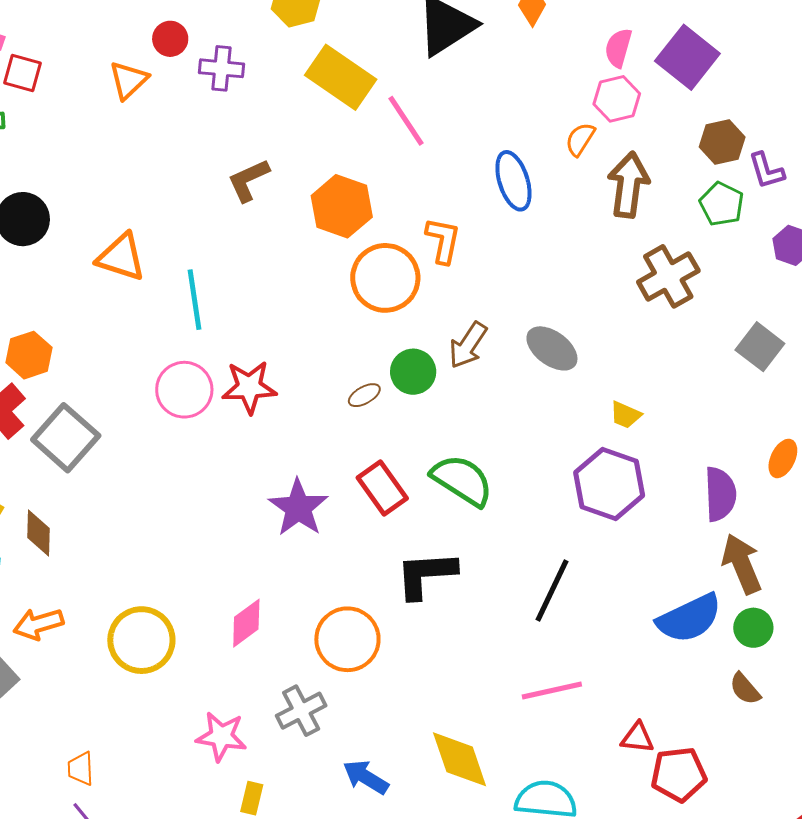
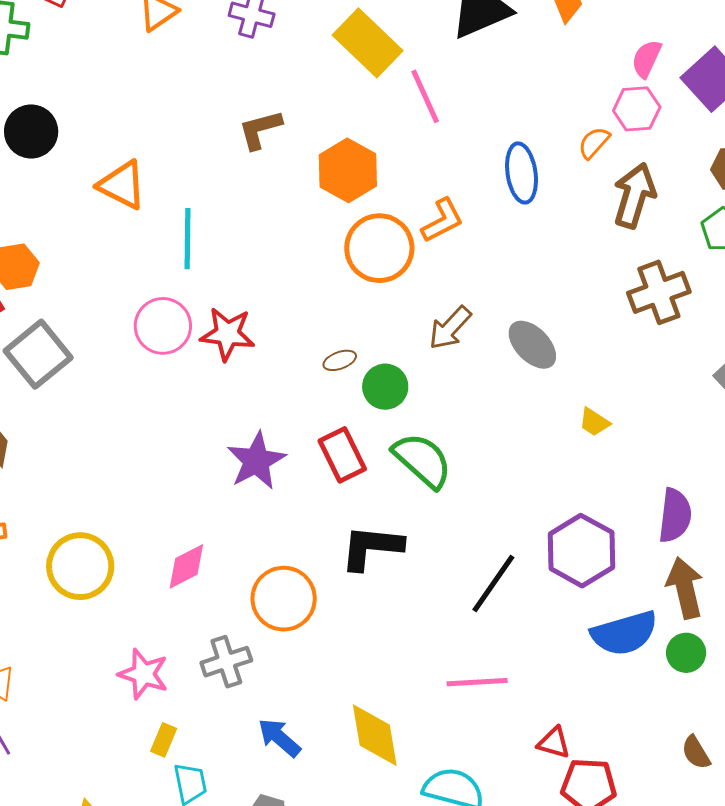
orange L-shape: (443, 240) -> (442, 220), turned 42
green circle: (413, 372) -> (385, 387), moved
purple hexagon: (609, 484) -> (581, 551), moved
brown semicircle: (745, 689) -> (696, 752), moved

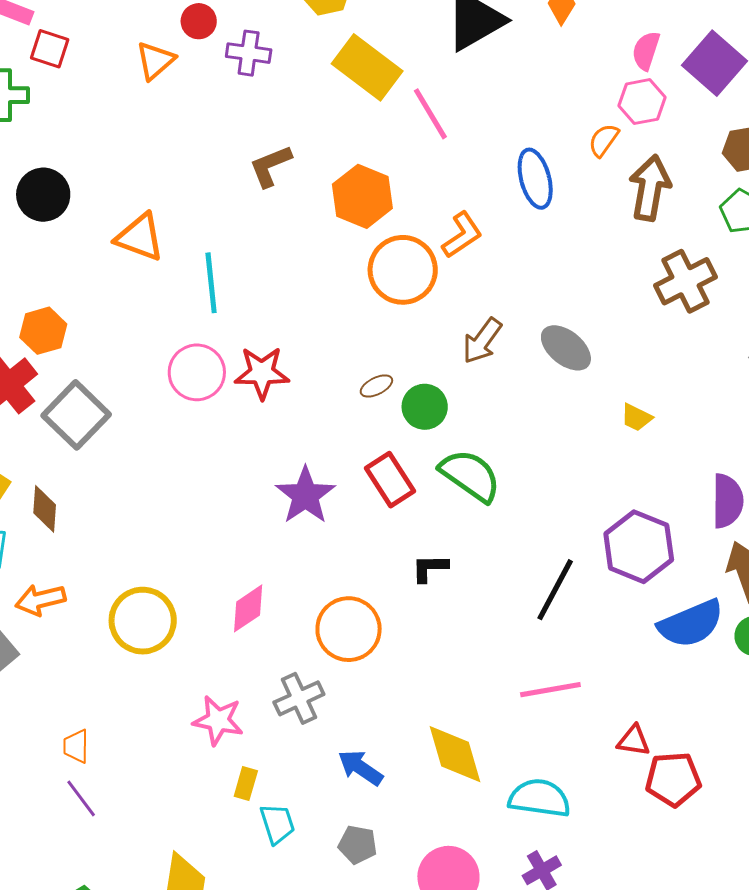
black L-shape: (371, 547) -> (430, 568), size x0.6

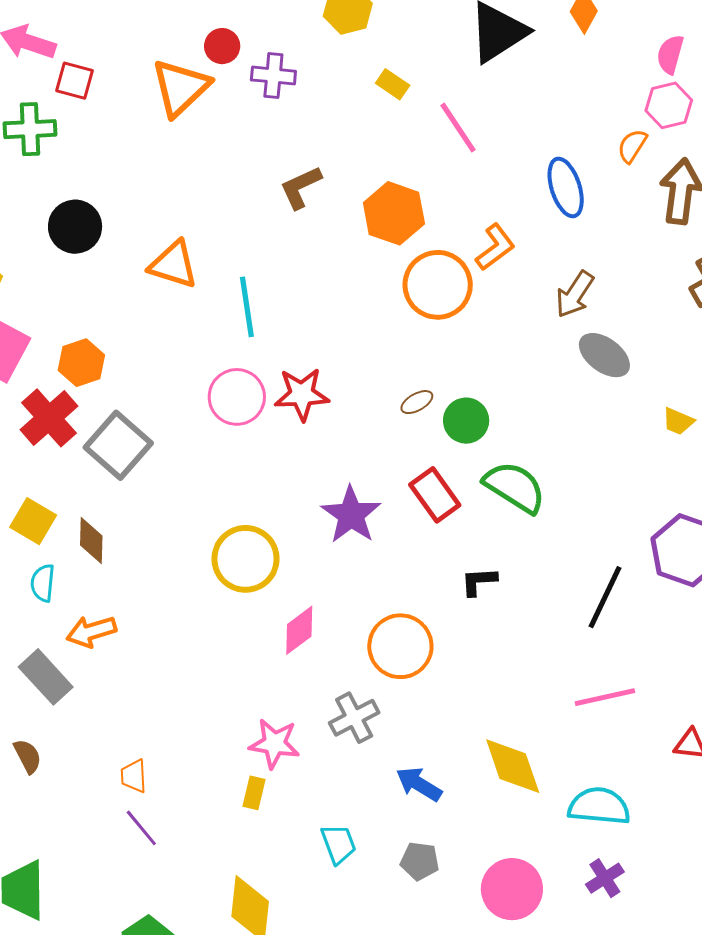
orange triangle: (155, 61) -> (181, 88), size x1.5
yellow rectangle: (367, 67) -> (393, 84), size x0.5
brown arrow: (482, 341) -> (575, 294), moved
yellow circle: (143, 621) -> (246, 559), moved
yellow rectangle: (246, 783) -> (254, 793), moved

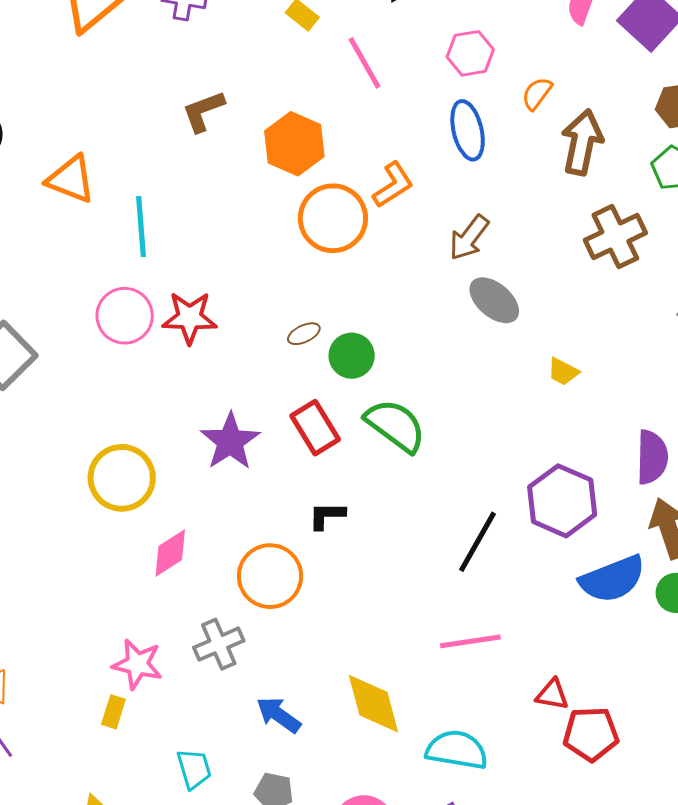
pink hexagon: (669, 105) -> (470, 53), moved
black L-shape: (479, 581) -> (327, 515), moved

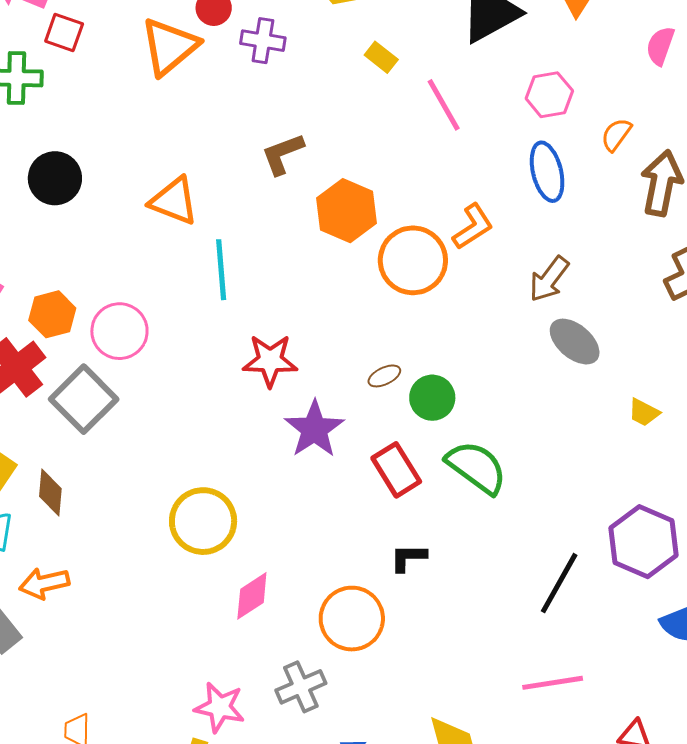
orange hexagon: (294, 144) -> (347, 211), moved
orange triangle: (71, 179) -> (174, 201), moved
pink circle: (125, 316) -> (119, 331), moved
purple star: (230, 441) -> (314, 429), moved

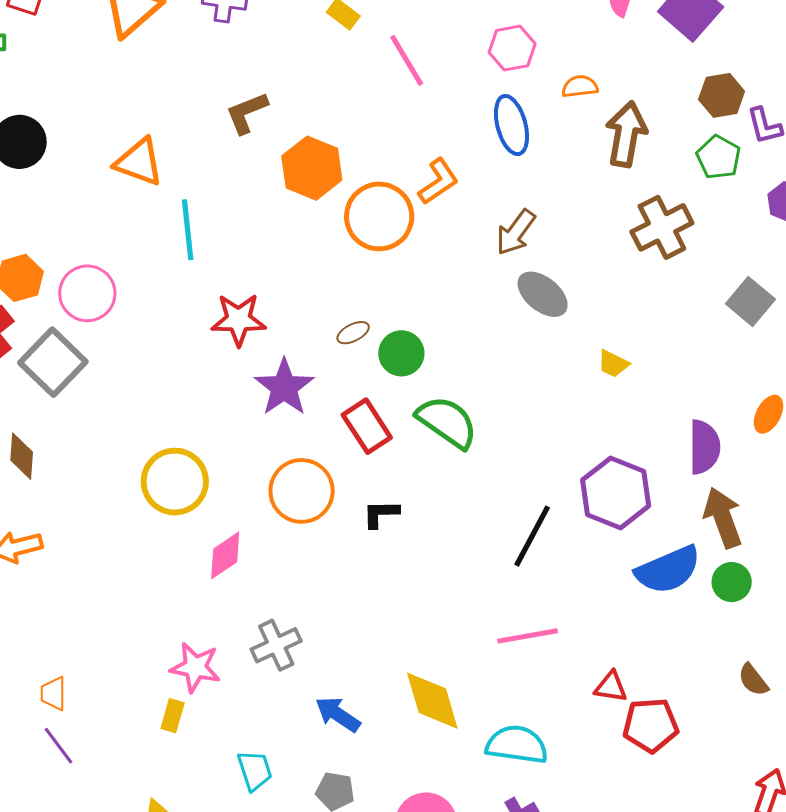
orange semicircle: (616, 135) -> (580, 86), turned 48
orange circle: (352, 619) -> (302, 491), moved

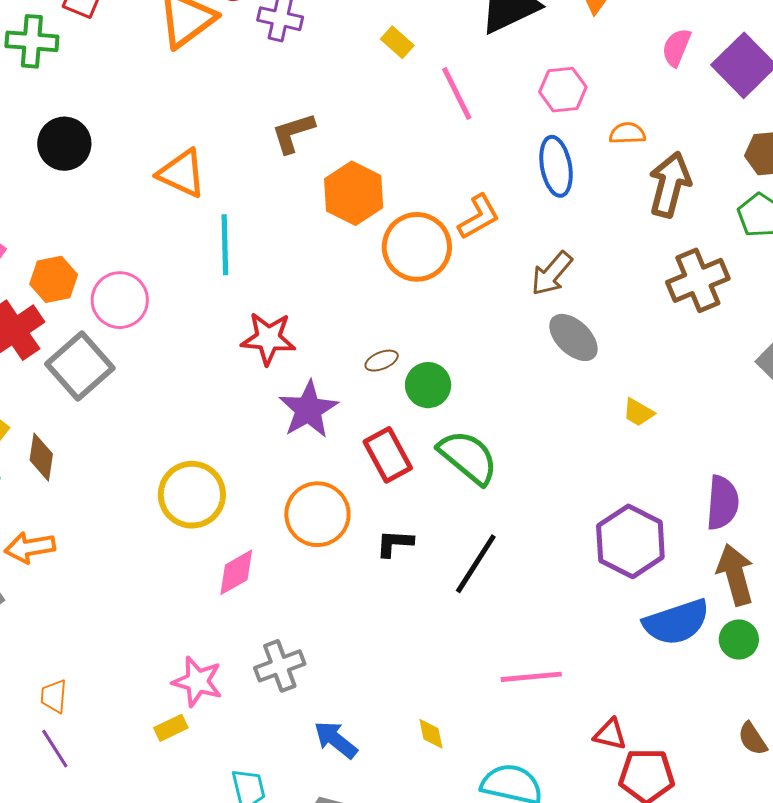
black line: (532, 536) -> (476, 564), moved
yellow diamond: (432, 701) -> (431, 734), size x0.5
yellow rectangle: (173, 716) -> (171, 728), turned 44

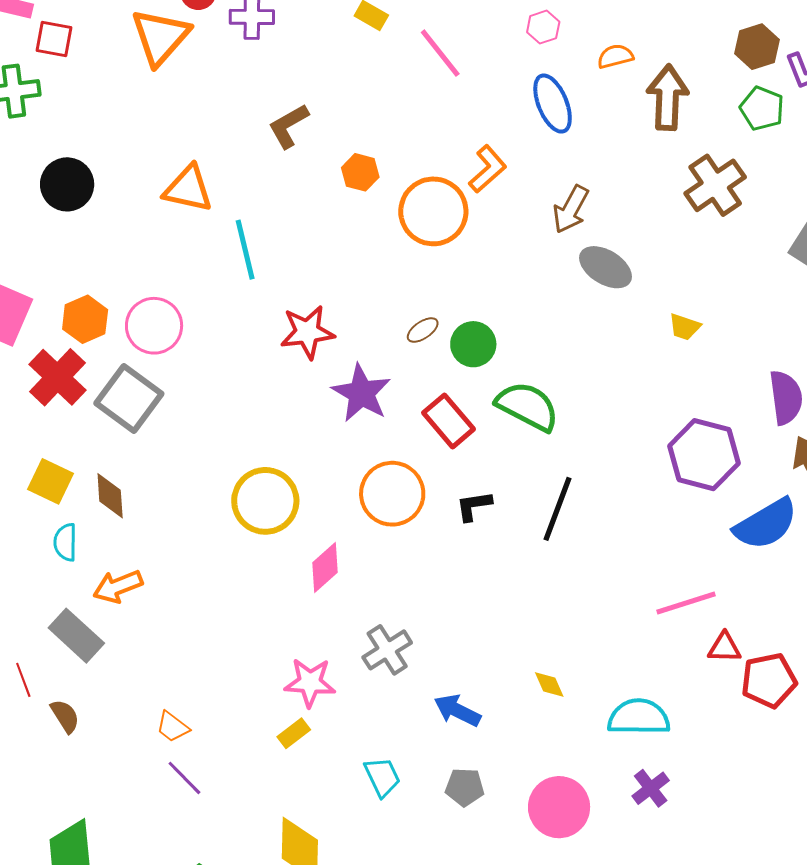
pink hexagon: (563, 90) -> (543, 27), size x0.7
orange hexagon: (354, 193) -> (360, 172), size x0.6
pink line: (531, 677) -> (686, 603), moved
orange trapezoid: (54, 696) -> (173, 727), turned -45

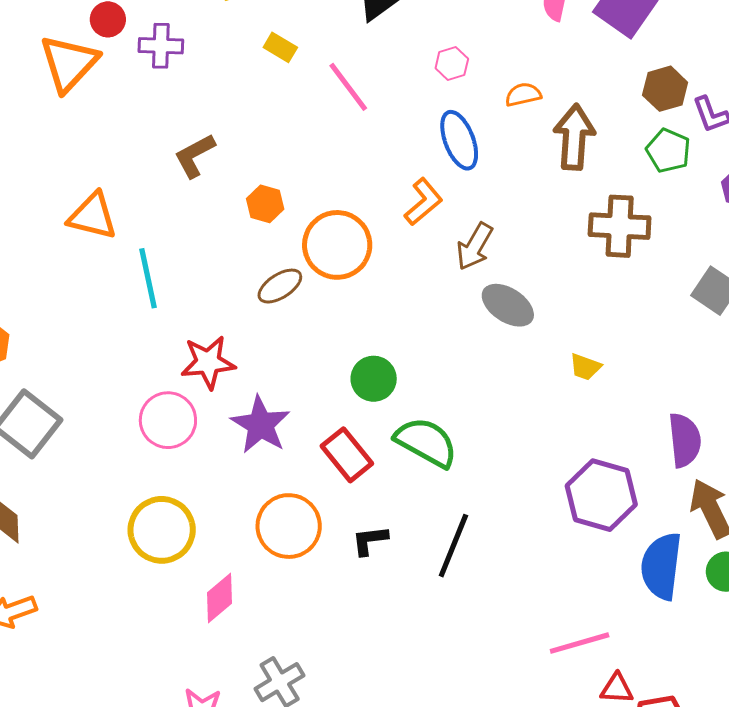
orange L-shape: (488, 169) -> (423, 202), moved
brown cross: (715, 185) -> (620, 226), turned 36
pink circle: (154, 326) -> (168, 420), moved
brown ellipse: (423, 330) -> (280, 286), moved, size x1.4
blue semicircle: (766, 524) -> (661, 566), turned 126

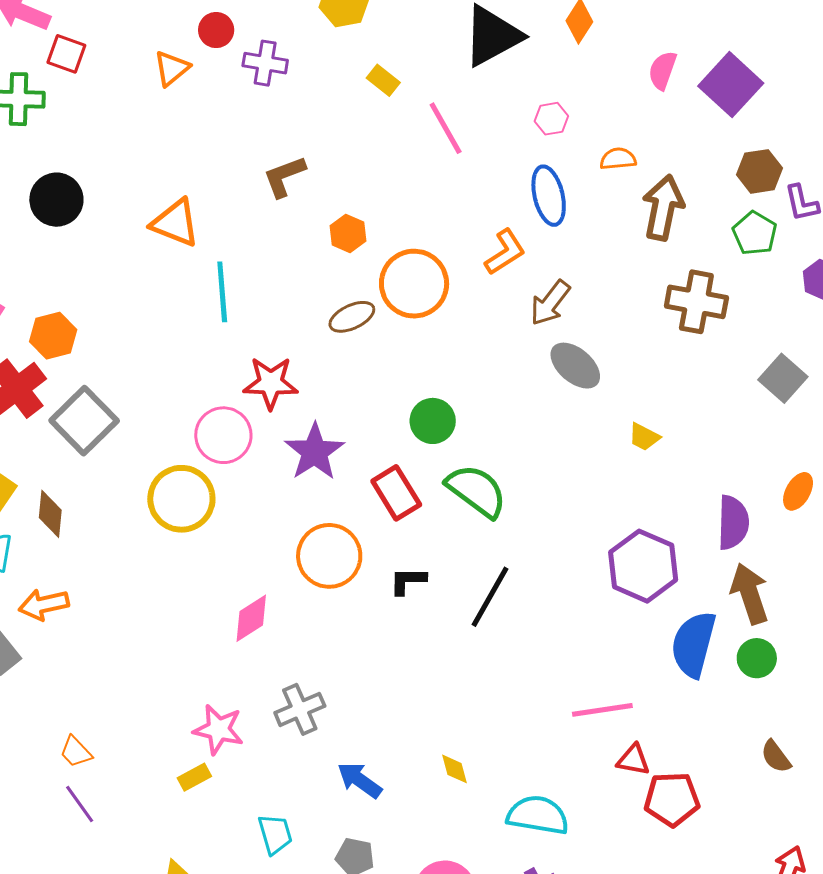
orange triangle: (69, 63) -> (172, 68), size x0.6
yellow circle: (162, 530) -> (181, 499), moved

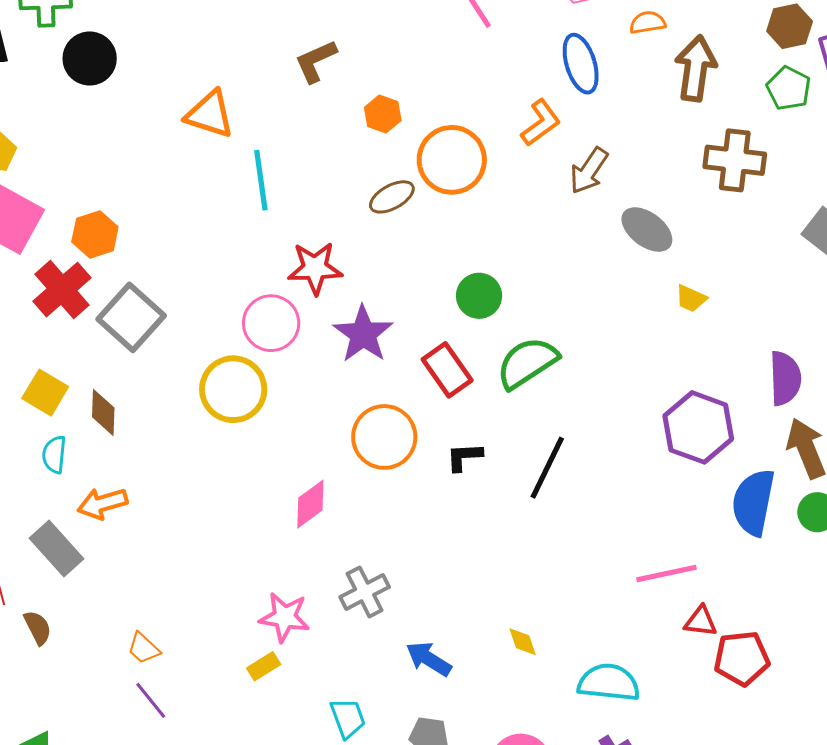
black circle: (56, 200) -> (90, 58), moved
gray ellipse: (575, 366) -> (647, 230), moved
green semicircle: (476, 491) -> (527, 363), turned -66

